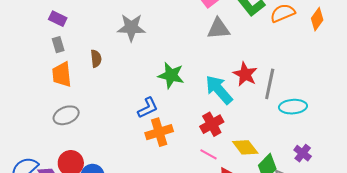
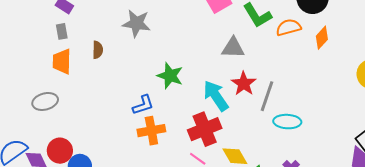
gray triangle: (219, 29) -> (233, 48), moved
gray ellipse: (66, 115) -> (45, 101), moved
red cross: (212, 124) -> (205, 129), size x1.4

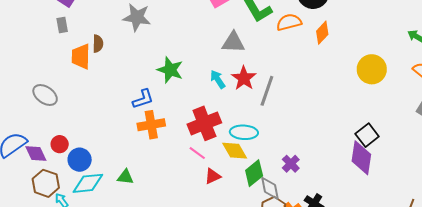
orange trapezoid: (62, 62) -> (81, 56), moved
cyan arrow: (216, 96) -> (218, 79), moved, size x0.6
gray ellipse: (45, 101) -> (45, 95), turned 50
cyan ellipse: (287, 122) -> (244, 132), moved
red circle: (60, 151) -> (60, 144), size x0.7

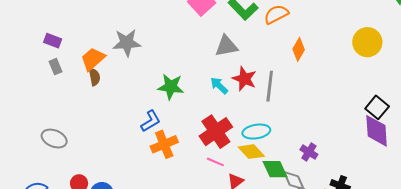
orange diamond: (322, 33) -> (299, 49), moved
orange trapezoid: (81, 56) -> (93, 59), moved, turned 60
green diamond: (254, 173) -> (275, 169), turned -64

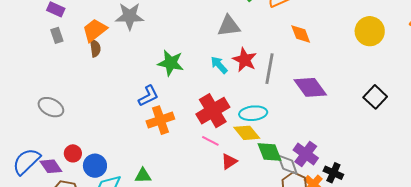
orange diamond: (299, 49) -> (301, 34), turned -55
purple diamond: (377, 131) -> (310, 87), moved, turned -36
purple cross: (309, 152) -> (306, 154), moved, size x1.4

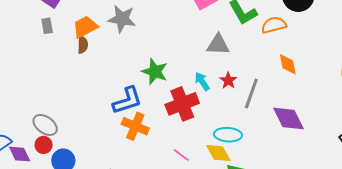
red star: (245, 60) -> (228, 81), size x0.7
blue L-shape: (148, 96) -> (127, 100), size x1.4
gray ellipse: (51, 107) -> (45, 125), moved
red cross: (213, 111) -> (182, 104), moved
orange cross: (160, 120) -> (135, 126), turned 32

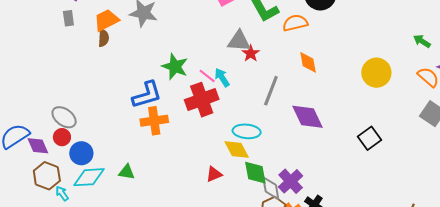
red star: (228, 81) -> (251, 53), moved
orange cross: (135, 126) -> (154, 121), turned -32
pink line: (181, 155) -> (207, 76), moved

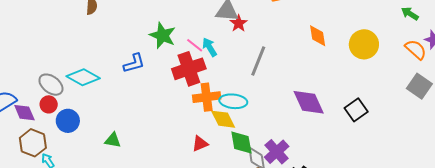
orange diamond: (308, 62) -> (318, 36), moved
blue L-shape: (147, 95) -> (134, 63), size x0.7
purple diamond: (307, 117) -> (309, 102), moved
orange cross: (154, 121) -> (207, 97), moved
cyan diamond: (89, 177) -> (83, 77), moved, turned 32

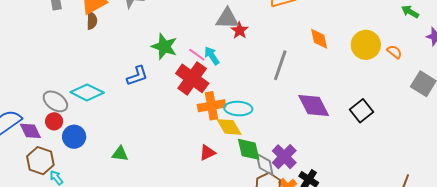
orange semicircle: (416, 50) -> (394, 52), moved, size x0.7
gray line: (258, 61) -> (280, 65), moved
red cross: (189, 69) -> (192, 78), turned -32

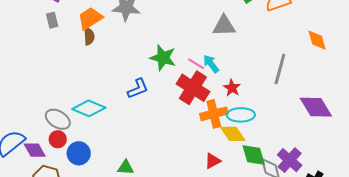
red star: (239, 30) -> (232, 88), moved

